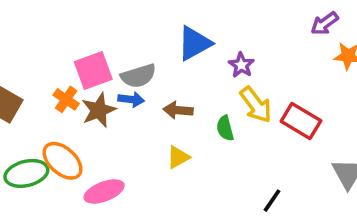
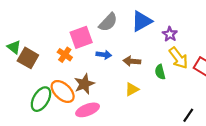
gray semicircle: (138, 76) -> (108, 22), moved, turned -30
brown star: (99, 110) -> (84, 84), moved
green ellipse: (26, 173) -> (41, 99), turned -45

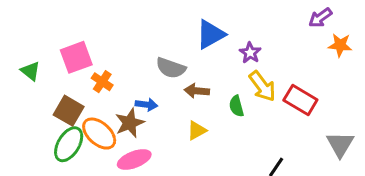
gray semicircle: (108, 22) -> (171, 68), moved, turned 66
pink square: (81, 37) -> (76, 57), moved
blue arrow: (104, 55) -> (146, 105), moved
brown square: (28, 58) -> (69, 111), moved

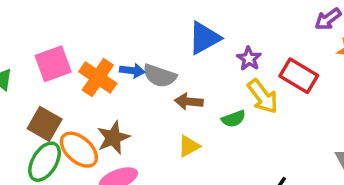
orange cross: (102, 82) -> (98, 78), moved, size x1.5
red rectangle: (300, 100) -> (299, 76), moved
blue arrow: (146, 105) -> (132, 71), moved
green semicircle: (236, 106) -> (233, 119), turned -95

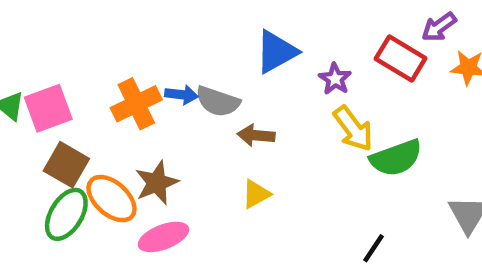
pink square: (53, 64) -> (48, 108), moved
red rectangle: (299, 76) -> (401, 59), moved
orange cross: (98, 78) -> (136, 104), turned 30
green semicircle: (233, 119) -> (396, 158), moved, size x1.6

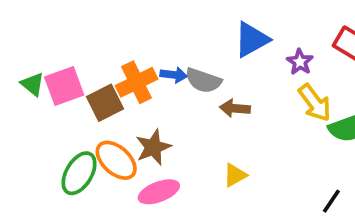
brown square: (66, 165) -> (105, 103), moved, turned 33
yellow triangle: (256, 194) -> (235, 175), moved

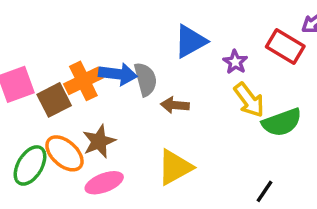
blue arrow: (174, 75) -> (118, 74), size x1.5
gray semicircle: (203, 80) -> (146, 79), turned -124
yellow triangle: (235, 175) -> (175, 167), size x1.6

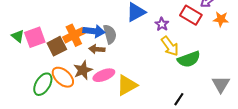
brown arrow: (175, 105) -> (97, 49), moved
pink ellipse: (104, 183) -> (104, 75), moved

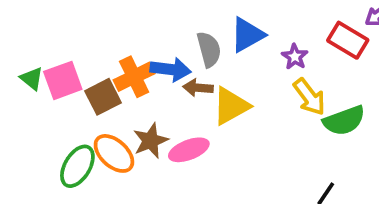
gray semicircle: (110, 34) -> (209, 49), moved
brown arrow: (97, 49) -> (198, 88), moved
yellow triangle: (127, 85) -> (231, 106), moved

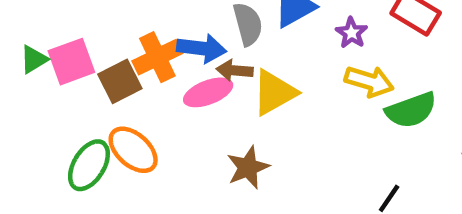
green triangle: (32, 79) -> (34, 59), turned 50
yellow arrow: (309, 97) -> (369, 81), turned -36
brown star: (150, 141) -> (248, 167), moved
pink ellipse: (189, 150) -> (208, 92), moved

